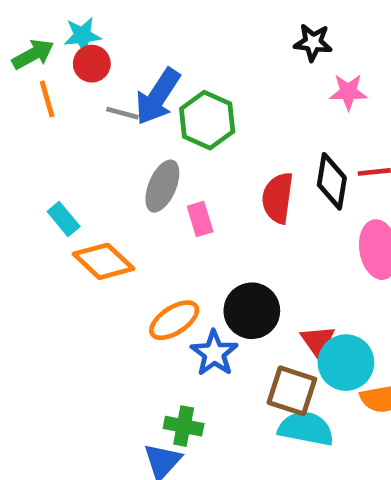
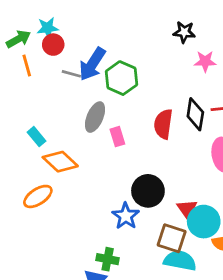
orange ellipse: (174, 320) -> (38, 196), moved

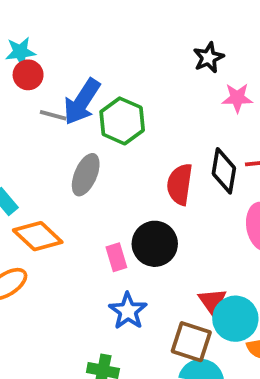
black star: (184, 32) -> (209, 58), turned -30
pink rectangle: (117, 137) -> (116, 257), moved
black circle: (148, 191) -> (155, 244), moved

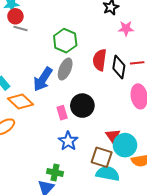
blue arrow: (82, 102) -> (43, 79), moved
gray line: (53, 115) -> (21, 28), moved
gray ellipse: (86, 175) -> (65, 69), moved
red semicircle: (180, 184) -> (100, 60), moved

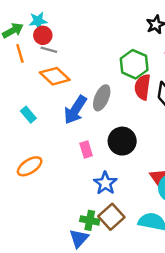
green hexagon: (65, 41) -> (134, 64), moved
orange diamond: (21, 101) -> (55, 76), moved
pink rectangle: (62, 113) -> (86, 149), moved
brown square: (102, 157) -> (111, 217), moved, turned 30

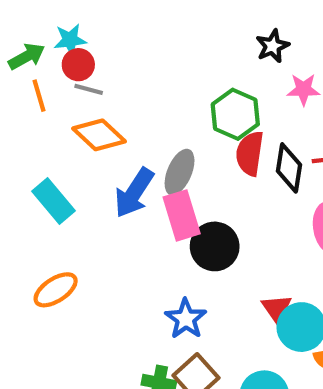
cyan rectangle: (28, 115) -> (53, 201), size x1.5
pink rectangle: (86, 149) -> (182, 215), moved, size x1.6

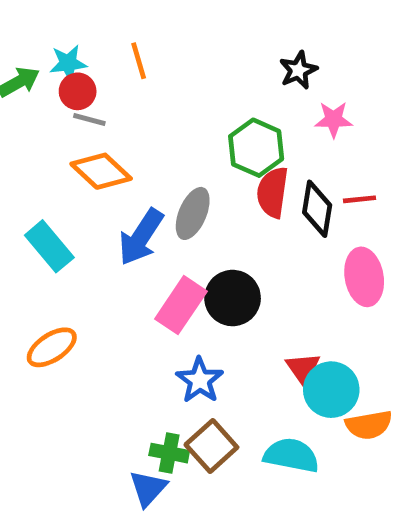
orange line: (39, 96) -> (139, 61), moved
pink rectangle: (182, 215) -> (181, 305), moved, turned 51

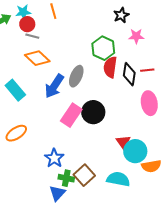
blue star: (200, 380) -> (54, 158), moved

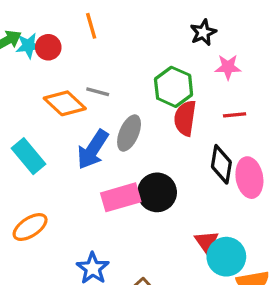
cyan star: (23, 12) -> (28, 46), moved
gray line: (32, 36) -> (98, 92), moved
red line: (147, 70) -> (235, 115), moved
black diamond: (129, 74) -> (221, 164), moved
pink rectangle: (71, 115) -> (121, 197), turned 40

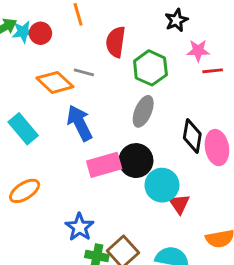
red line: (235, 115) -> (213, 71), moved
red semicircle: (185, 118) -> (116, 42), moved
gray ellipse: (129, 133) -> (143, 111), moved
blue arrow: (93, 150) -> (80, 123), turned 120
cyan circle: (226, 257) -> (162, 185), moved

